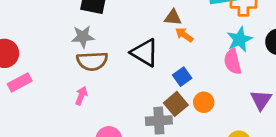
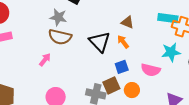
orange arrow: (184, 35) -> (123, 42), moved
pink semicircle: (233, 62) -> (151, 70), moved, turned -78

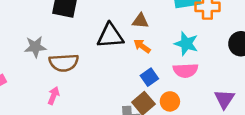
gray star: (58, 17) -> (35, 47), moved
black triangle: (100, 42) -> (110, 36), moved, turned -35
cyan star: (171, 52) -> (186, 44), moved, turned -30

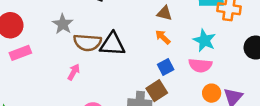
black triangle: (110, 36) -> (112, 44), moved
gray star: (35, 47) -> (63, 24), turned 30
orange circle: (170, 101) -> (212, 93), moved

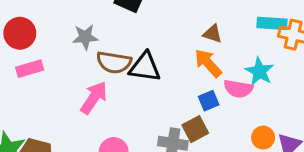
gray star: (63, 24) -> (85, 37), turned 30
orange arrow: (163, 37) -> (208, 63), size x1.5
pink semicircle: (200, 65) -> (238, 89), moved
pink arrow: (74, 72) -> (94, 98), size x1.6

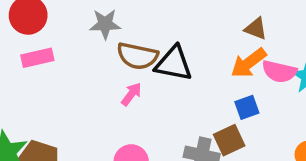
orange arrow: (208, 63) -> (249, 63), turned -88
pink semicircle: (238, 89) -> (279, 72), moved
pink arrow: (94, 98) -> (131, 94), moved, size x0.6

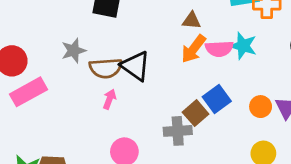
pink rectangle: (37, 58) -> (28, 92), size x1.4
black triangle: (174, 64) -> (135, 66), turned 40
blue square: (247, 107) -> (217, 99), moved, size x1.4

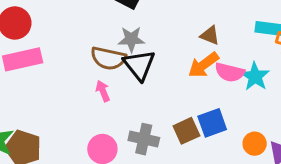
gray star: (74, 51) -> (131, 39), moved
pink arrow: (109, 99) -> (103, 91), turned -60
gray cross: (178, 131) -> (144, 139), moved

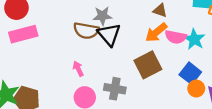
pink arrow: (103, 91) -> (78, 69), moved
blue square: (212, 123) -> (190, 73), moved, turned -30
brown square: (186, 131) -> (148, 65), moved, size x1.4

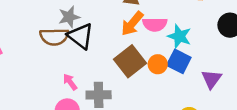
cyan star: (194, 39) -> (179, 36), moved
pink arrow: (78, 69) -> (70, 82), moved
orange circle: (196, 89) -> (158, 64), moved

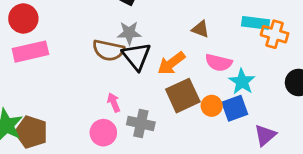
orange arrow: (132, 24) -> (171, 63), moved
blue square: (179, 61) -> (235, 108), turned 30

